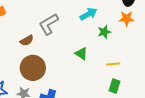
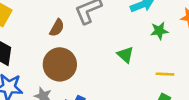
brown semicircle: (27, 40) -> (57, 28), turned -40

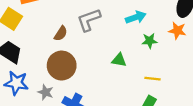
green triangle: (125, 55) -> (119, 60), turned -35

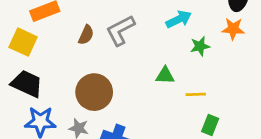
brown semicircle: (61, 33) -> (86, 35), moved
yellow line: (152, 79) -> (196, 94), moved

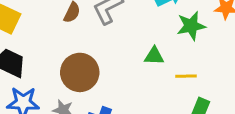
green star: (200, 46) -> (191, 26), size x1.4

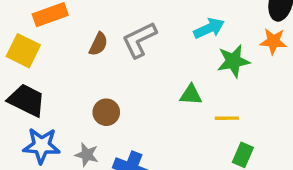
brown circle: (80, 72) -> (106, 112), size x0.6

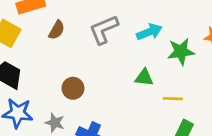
cyan arrow: (209, 28) -> (149, 32), moved
brown semicircle: (98, 44) -> (57, 30), moved

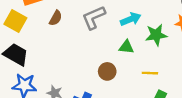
green triangle: (144, 78) -> (126, 47), moved
brown circle: (73, 88) -> (107, 71), moved

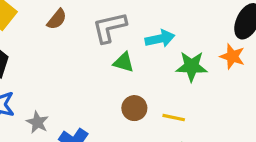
green triangle: (126, 47) -> (124, 62), moved
brown circle: (107, 71) -> (134, 108), moved

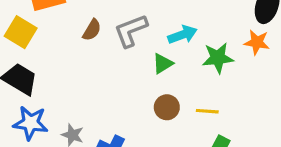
brown semicircle: (57, 19) -> (92, 30), moved
green triangle: (124, 62) -> (163, 63), moved, turned -40

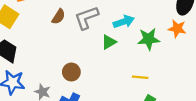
brown circle: (167, 107) -> (71, 72), moved

